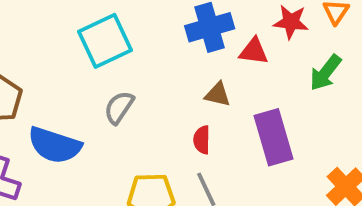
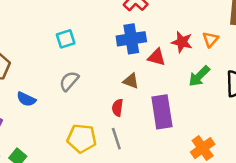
cyan square: (105, 41) -> (66, 39), size x0.6
blue semicircle: (55, 145) -> (26, 99), size x0.6

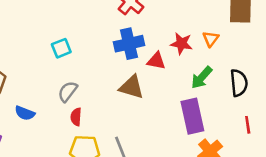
brown triangle: (131, 81) -> (131, 87), size x1.5
red semicircle: (117, 108) -> (76, 117), moved
purple rectangle: (162, 112) -> (192, 116), moved

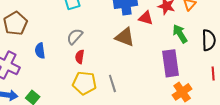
green arrow: (202, 77) -> (180, 34), turned 102
blue semicircle: (25, 113) -> (40, 51), turned 56

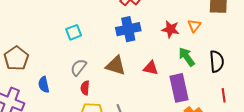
red triangle: (146, 18) -> (151, 68), moved
brown triangle: (125, 37) -> (116, 66), moved

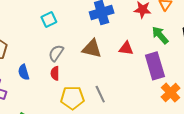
red semicircle: (85, 88) -> (55, 73), moved

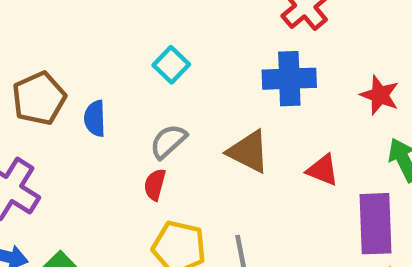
cyan square: (49, 19) -> (171, 65), turned -35
blue semicircle: (24, 72) -> (95, 118), moved

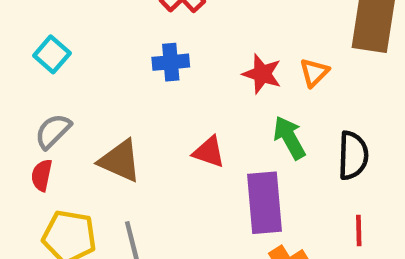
blue cross: (289, 79) -> (171, 62), size x0.7
brown triangle: (248, 152) -> (120, 161), moved

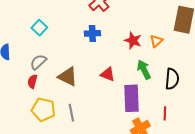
red line: (359, 231) -> (165, 113), moved

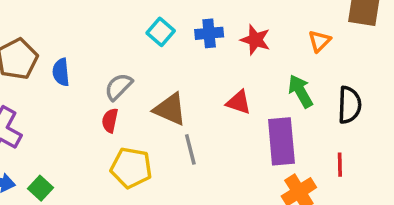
cyan square: (39, 28) -> (161, 32), moved
red star: (133, 41) -> (255, 40), moved
gray line: (71, 113) -> (190, 149), moved

